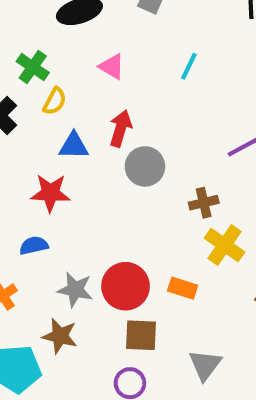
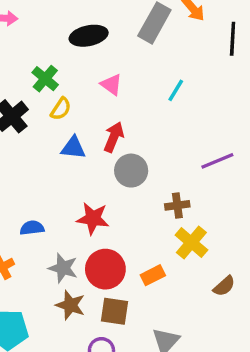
red star: (50, 193) -> (93, 218), moved
orange rectangle: (183, 288) -> (153, 275), turned -50
brown star: (60, 336) -> (70, 305), moved

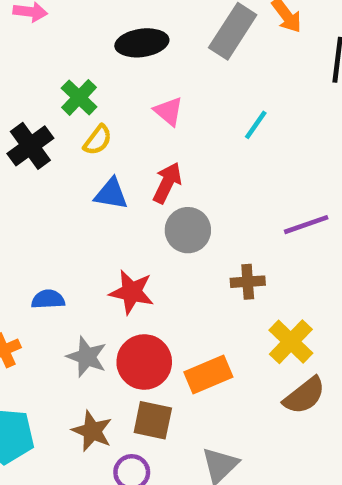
yellow cross: (191, 243) -> (291, 342), moved
orange rectangle: (153, 275) -> (208, 374), size x1.4
brown semicircle: (224, 286) -> (304, 396), size x1.4
brown star: (70, 305) -> (92, 431), moved

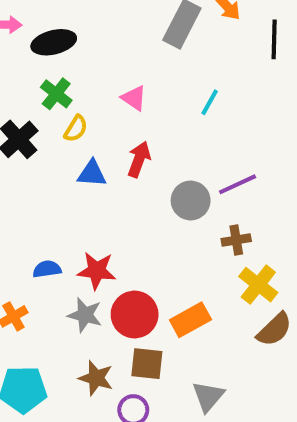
black ellipse: (142, 43) -> (54, 42), moved
purple line: (306, 225) -> (237, 184), moved
gray circle: (188, 230) -> (191, 200), moved
brown cross: (248, 282) -> (236, 240), moved
red star: (132, 292) -> (97, 271), moved

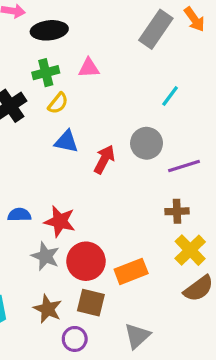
green cross: (56, 94) -> (46, 73), turned 30
pink triangle: (134, 98) -> (89, 68), moved, turned -45
red arrow: (139, 159) -> (104, 159), moved
gray circle: (191, 200) -> (147, 143), moved

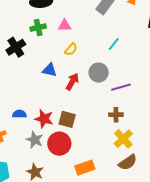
yellow semicircle: (58, 103) -> (71, 49), moved
orange rectangle: (131, 271) -> (85, 168), moved
brown square: (91, 303) -> (67, 119), moved

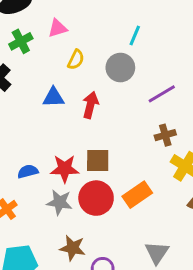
gray circle: (99, 73) -> (120, 68), moved
orange rectangle: (85, 168) -> (137, 195), moved

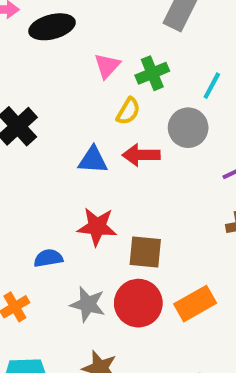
pink triangle: (58, 28) -> (107, 66), turned -36
green cross: (21, 41) -> (152, 73), moved
red arrow: (90, 105) -> (141, 155), moved, turned -110
red star: (65, 169) -> (97, 227), moved

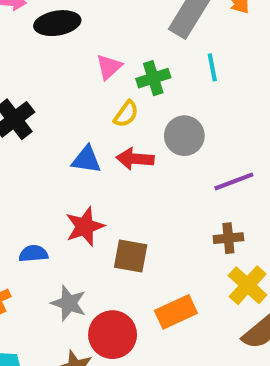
cyan line: (212, 86) -> (212, 67), moved, turned -44
red star: (97, 227) -> (85, 226), turned -30
red circle: (138, 303) -> (113, 335), moved

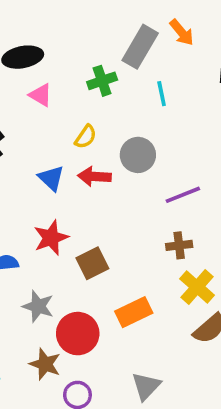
pink triangle: (109, 67) -> (41, 95), moved, turned -45
green cross: (153, 78) -> (102, 81), moved
blue triangle: (86, 160) -> (51, 178), turned 36
brown square: (131, 256) -> (92, 263), turned -36

